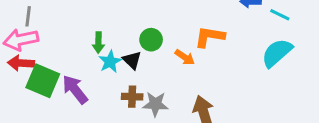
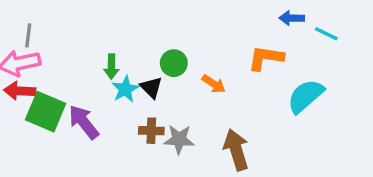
orange L-shape: (210, 37) -> (266, 58), moved
cyan semicircle: (277, 53) -> (306, 96), moved

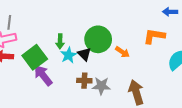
green circle: (174, 63) -> (98, 39), size x1.6
green square: (46, 112) -> (35, 57), moved, turned 30

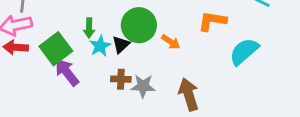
black triangle: (84, 54) -> (121, 45), turned 32

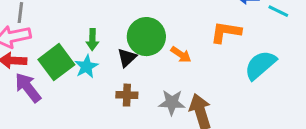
cyan star: (100, 46) -> (86, 67), moved
purple arrow: (67, 72) -> (28, 88), moved
gray star: (143, 86) -> (172, 103), moved

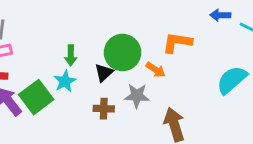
orange L-shape: (226, 32) -> (177, 42), moved
green square: (56, 62) -> (36, 97), moved
gray star: (172, 103) -> (137, 96), moved

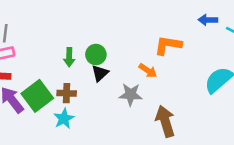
green circle: (122, 53) -> (96, 55), moved, size x0.6
cyan star: (65, 81) -> (64, 119), moved
brown cross: (104, 109) -> (67, 93), moved

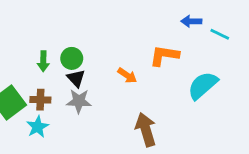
orange L-shape: (168, 45) -> (164, 56), moved
black triangle: (100, 73) -> (76, 78), turned -30
gray star: (131, 95) -> (79, 101), moved

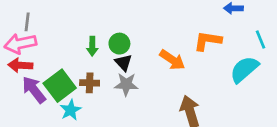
cyan line: (220, 34) -> (261, 39), moved, turned 42
orange arrow: (127, 75) -> (172, 60), size x1.4
cyan star: (38, 127) -> (71, 110), moved

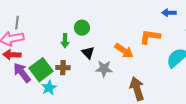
green circle: (119, 44) -> (82, 28), moved
gray star: (126, 84) -> (104, 69), moved

